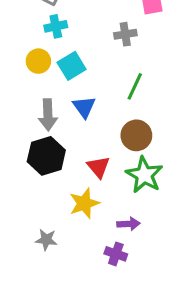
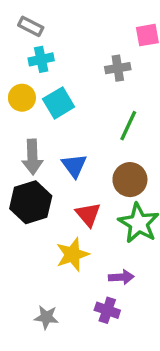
blue triangle: (84, 107) -> (74, 166), moved
gray star: (46, 240) -> (46, 317), moved

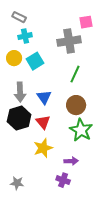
gray cross: (118, 68) -> (69, 41), size x1.6
red triangle: (88, 214) -> (43, 122), moved
gray star: (46, 317) -> (17, 183), moved

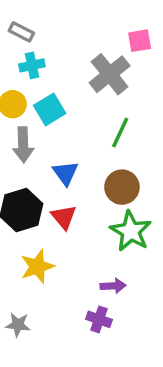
gray cross: (69, 41) -> (110, 74), turned -30
gray arrow: (20, 92) -> (23, 145), moved
yellow star: (43, 148) -> (37, 266), moved

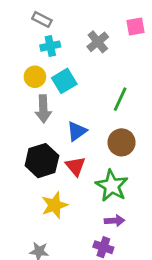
gray cross: (110, 74) -> (98, 42), moved, size x0.7
blue triangle: (65, 173) -> (77, 131), turned 30
green star: (131, 231) -> (112, 186), moved

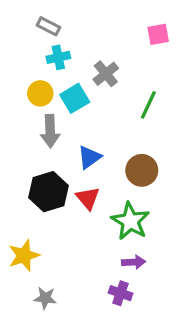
gray cross: (98, 42) -> (106, 74), moved
green line: (120, 99) -> (148, 105), moved
yellow star: (54, 205) -> (24, 255), moved

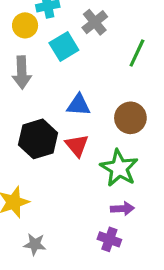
yellow circle: (40, 93) -> (25, 25), moved
gray arrow: (50, 131) -> (22, 72), moved
blue triangle: (89, 157) -> (79, 105), turned 40

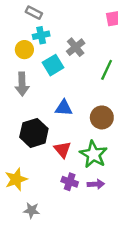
red triangle: (77, 145) -> (63, 150), moved
purple cross: (109, 239) -> (70, 182), moved

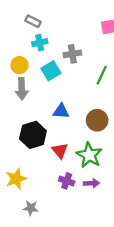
gray cross: (76, 47) -> (72, 54), turned 30
yellow circle: (24, 50) -> (19, 65), moved

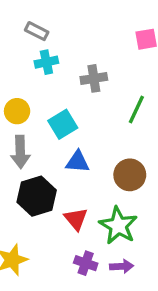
yellow circle: (19, 65) -> (17, 111), moved
cyan square: (51, 71) -> (63, 124), moved
gray arrow: (22, 89) -> (20, 152), moved

